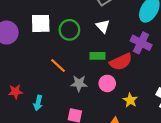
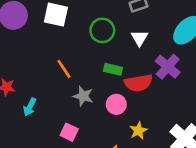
white triangle: (103, 26) -> (139, 38), moved
green circle: (69, 30) -> (102, 30), moved

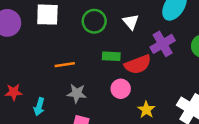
purple cross: (168, 67) -> (163, 44), turned 30
orange line: (64, 69) -> (65, 65), turned -54
gray star: (83, 96) -> (77, 93), moved

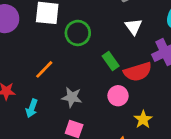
green circle: (94, 21) -> (78, 33), moved
green rectangle: (111, 56) -> (111, 61), turned 48
orange line: (65, 65) -> (44, 69), moved, turned -42

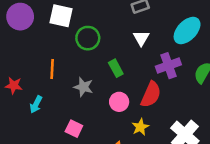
orange line: (44, 69) -> (52, 69), turned -48
red semicircle: (138, 72) -> (151, 94), moved, turned -56
gray star: (72, 97) -> (83, 87), moved

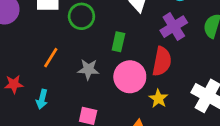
green rectangle: (116, 68) -> (118, 42), turned 54
orange line: (52, 69) -> (51, 58), turned 42
pink circle: (119, 102) -> (130, 77), size x1.5

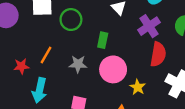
red semicircle: (162, 61) -> (158, 54), moved
red star: (14, 84) -> (21, 66), moved
cyan arrow: (42, 99) -> (39, 90), size x1.5

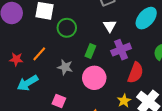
purple cross: (149, 26) -> (121, 50), moved
yellow star: (138, 87) -> (124, 101), moved
cyan arrow: (39, 90) -> (28, 83), turned 35

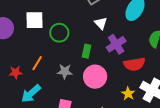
red semicircle: (136, 73) -> (134, 64), turned 70

